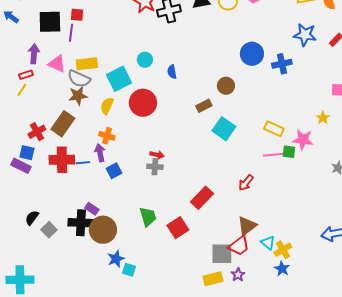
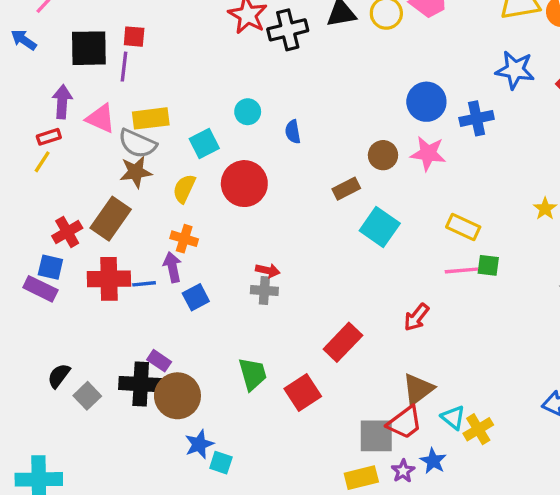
cyan square: (119, 79) -> (204, 143), size x0.7
pink star: (303, 140) -> (428, 153), moved
blue star: (282, 269) -> (433, 461), moved

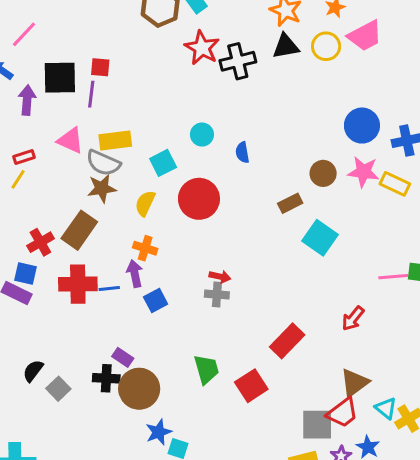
purple arrow: (62, 102) -> (27, 100), moved
yellow rectangle: (463, 227) -> (395, 184), moved
black cross: (141, 384) -> (106, 378), size x0.7

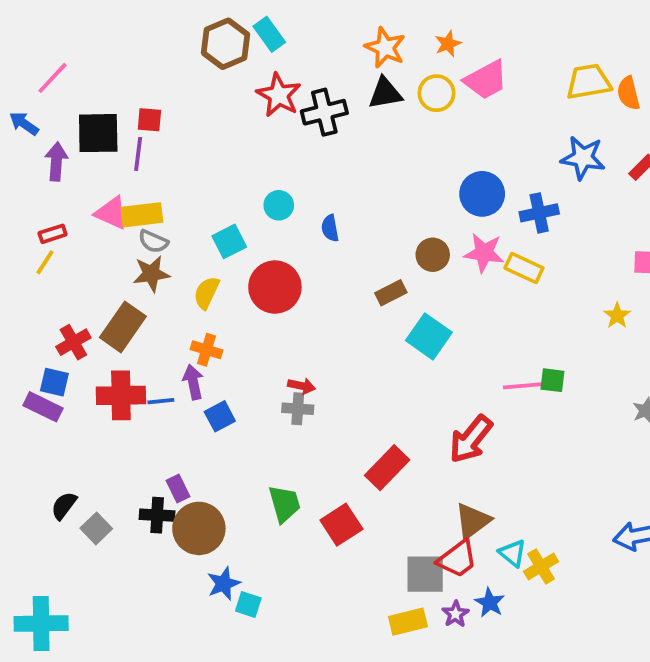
yellow rectangle: (115, 140) -> (142, 215), moved
gray semicircle: (103, 163) -> (153, 241), size x0.7
red arrow: (353, 318) -> (471, 439), size x1.5
purple rectangle: (123, 357) -> (178, 489), turned 30

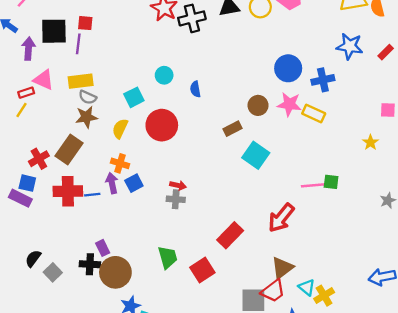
pink triangle: (111, 213) -> (44, 80), moved
blue square: (220, 416) -> (134, 183), moved

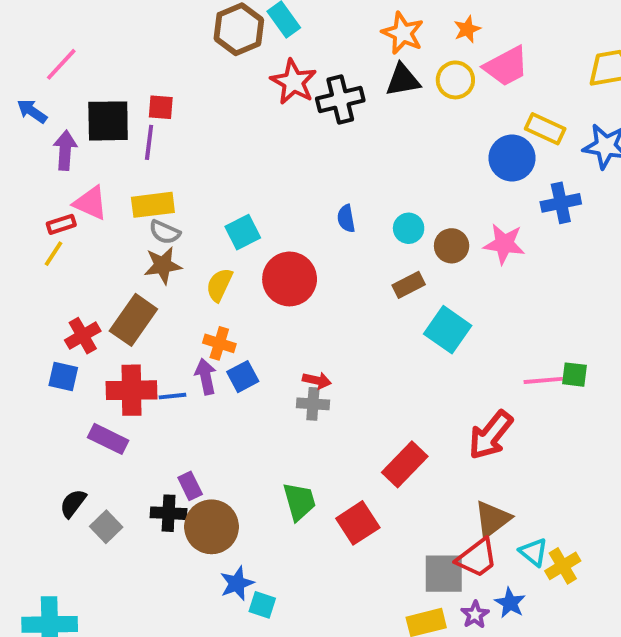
blue circle: (288, 68) -> (512, 158), moved
cyan circle: (164, 75) -> (409, 228), moved
yellow rectangle: (314, 114) -> (545, 129), moved
purple rectangle: (20, 198) -> (108, 439), moved

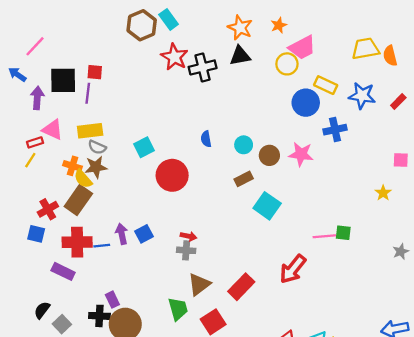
yellow circle: (455, 80) -> (287, 64), moved
yellow semicircle: (219, 285) -> (83, 179), moved, turned -66
orange cross: (219, 343) -> (72, 166), moved
brown triangle: (492, 519) -> (199, 284), moved

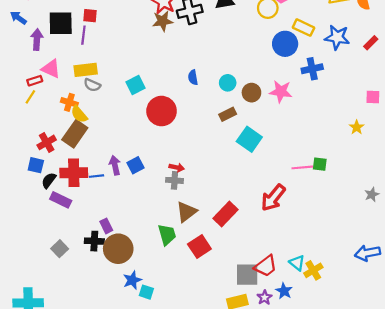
brown star: (96, 167) -> (163, 21), moved
gray star: (401, 251) -> (372, 194), moved
black semicircle: (42, 310) -> (49, 180), moved

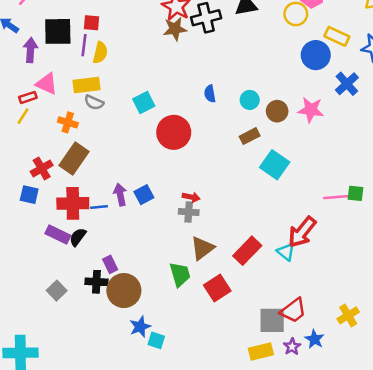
blue cross: (312, 69) -> (347, 84), turned -30
yellow semicircle: (79, 114) -> (100, 53), moved, turned -126
black semicircle: (49, 180) -> (78, 237), moved
cyan triangle: (297, 263) -> (286, 252), moved

